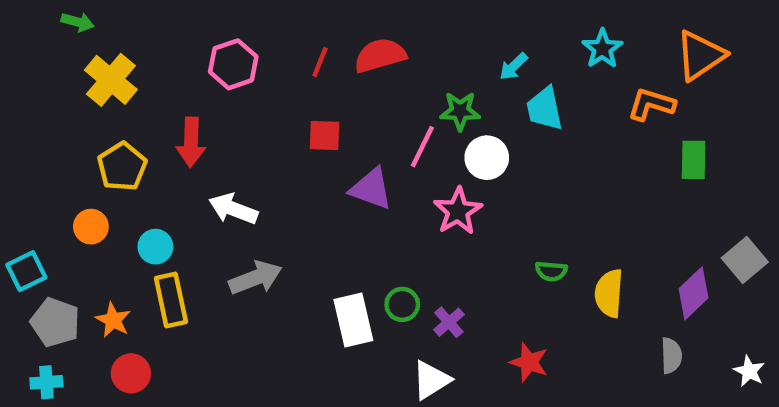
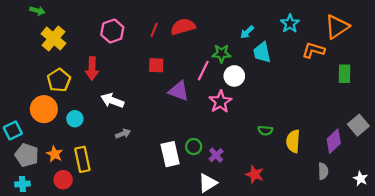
green rectangle: (694, 160) -> (344, 74), moved
orange circle: (91, 227) -> (44, 109), size x1.6
gray arrow: (255, 278) -> (123, 134), size x0.6
yellow rectangle: (171, 300) -> (82, 159), moved

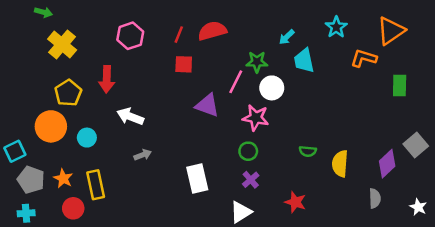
red square: (156, 65) -> (184, 64), moved
pink star: (220, 102) -> (256, 118), turned -30
green circle: (194, 147) -> (248, 151), moved

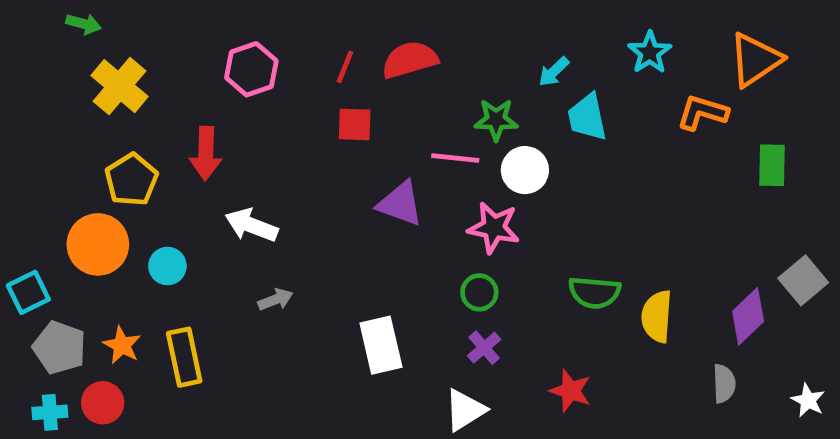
pink line: (236, 82) -> (455, 158), turned 70
green semicircle: (308, 151) -> (594, 292), size x1.5
red circle: (73, 208) -> (103, 403), moved

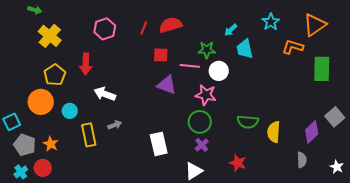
red square: (355, 124) -> (161, 55), moved
green rectangle: (772, 165) -> (322, 69), size x1.4
green circle: (479, 292) -> (200, 122), size x1.5
yellow rectangle: (184, 357) -> (89, 135), moved
cyan cross: (50, 412) -> (21, 172), turned -32

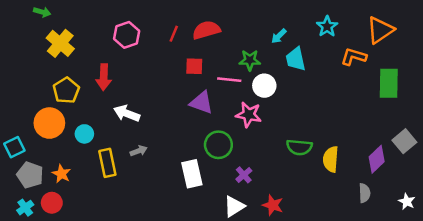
green circle: (200, 122) -> (218, 145), moved
red star: (238, 163) -> (273, 205), moved

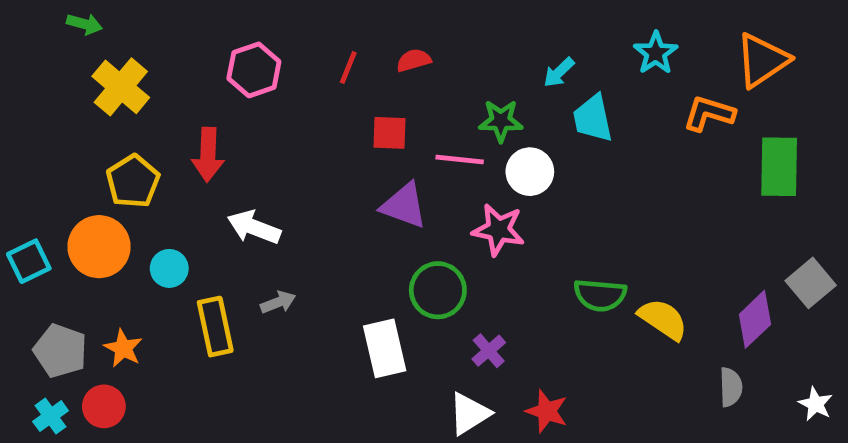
red semicircle: (206, 30) -> (414, 60), size x0.6
cyan square: (14, 147) -> (29, 261), moved
yellow semicircle: (331, 159) -> (663, 319), turned 120

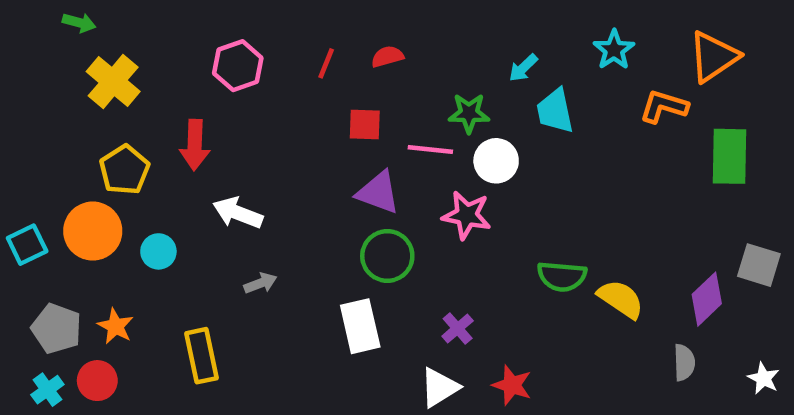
gray square: (811, 283) -> (759, 265), turned -33
green circle: (438, 290) -> (387, 256), moved
yellow rectangle: (215, 327) -> (202, 356), moved

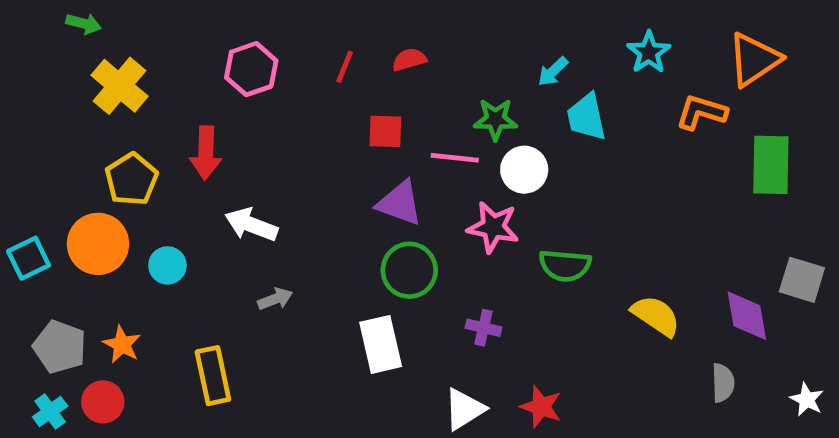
green semicircle: (562, 276) -> (565, 265), moved
purple diamond: (707, 299) -> (747, 316), turned -56
purple cross: (458, 328) -> (484, 328), moved, turned -36

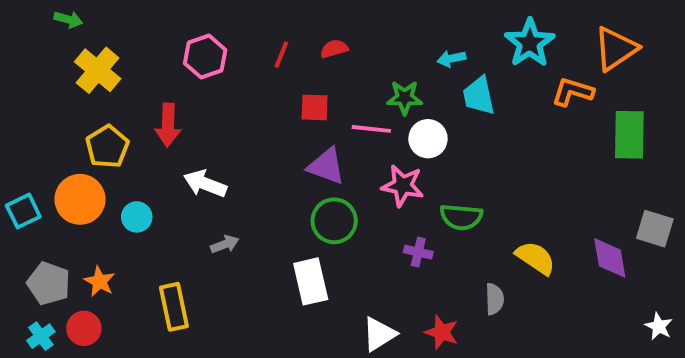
cyan star: (649, 52) -> (530, 43), size x1.4
cyan arrow: (553, 71) -> (451, 59), turned 32
purple cross: (484, 328) -> (418, 252), moved
gray semicircle: (723, 383) -> (494, 299), moved

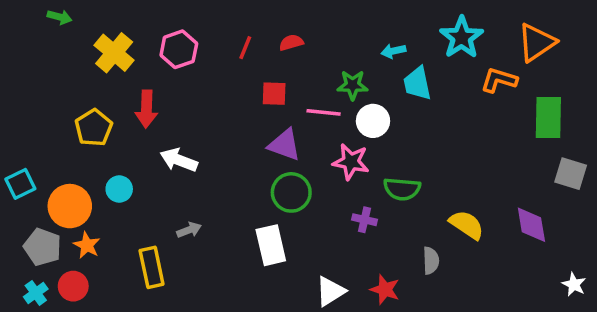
yellow cross: (98, 70) -> (114, 53), moved
orange circle: (80, 199) -> (70, 206), moved
gray square: (655, 229) -> (571, 174), moved
gray arrow: (225, 244) -> (189, 230), moved

